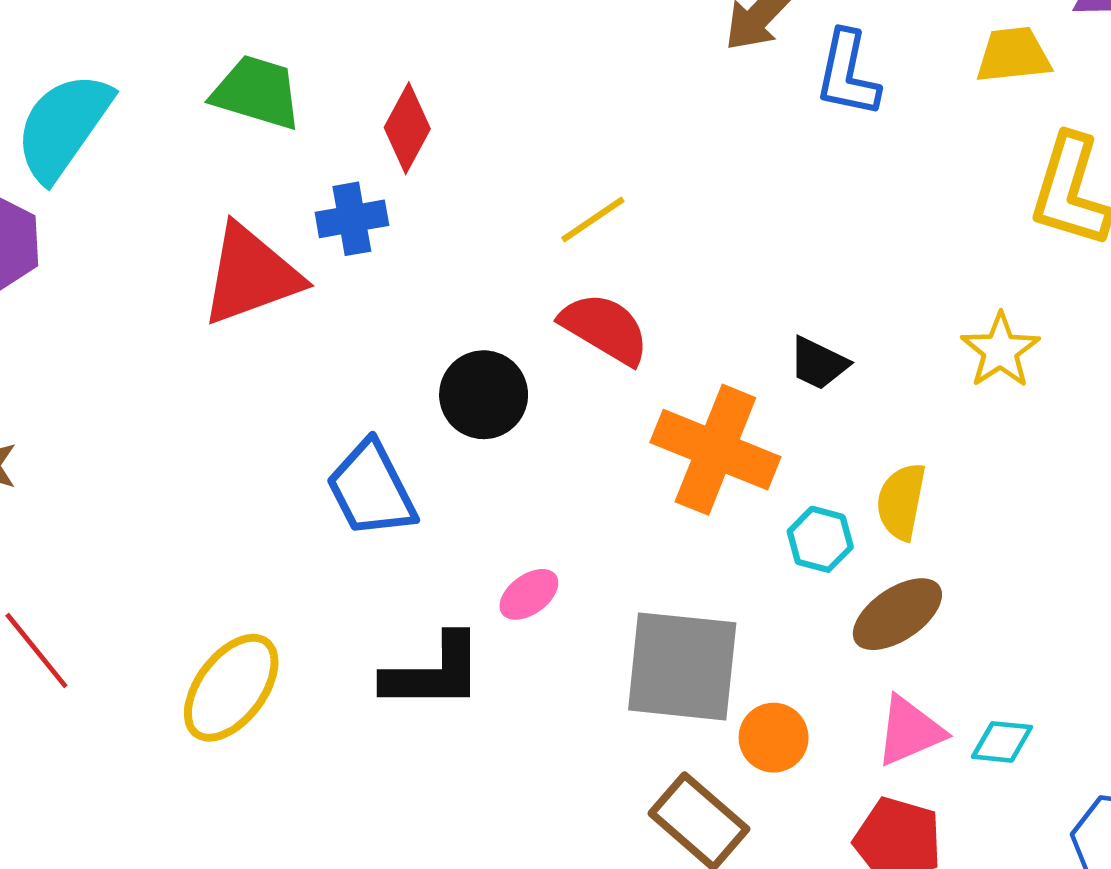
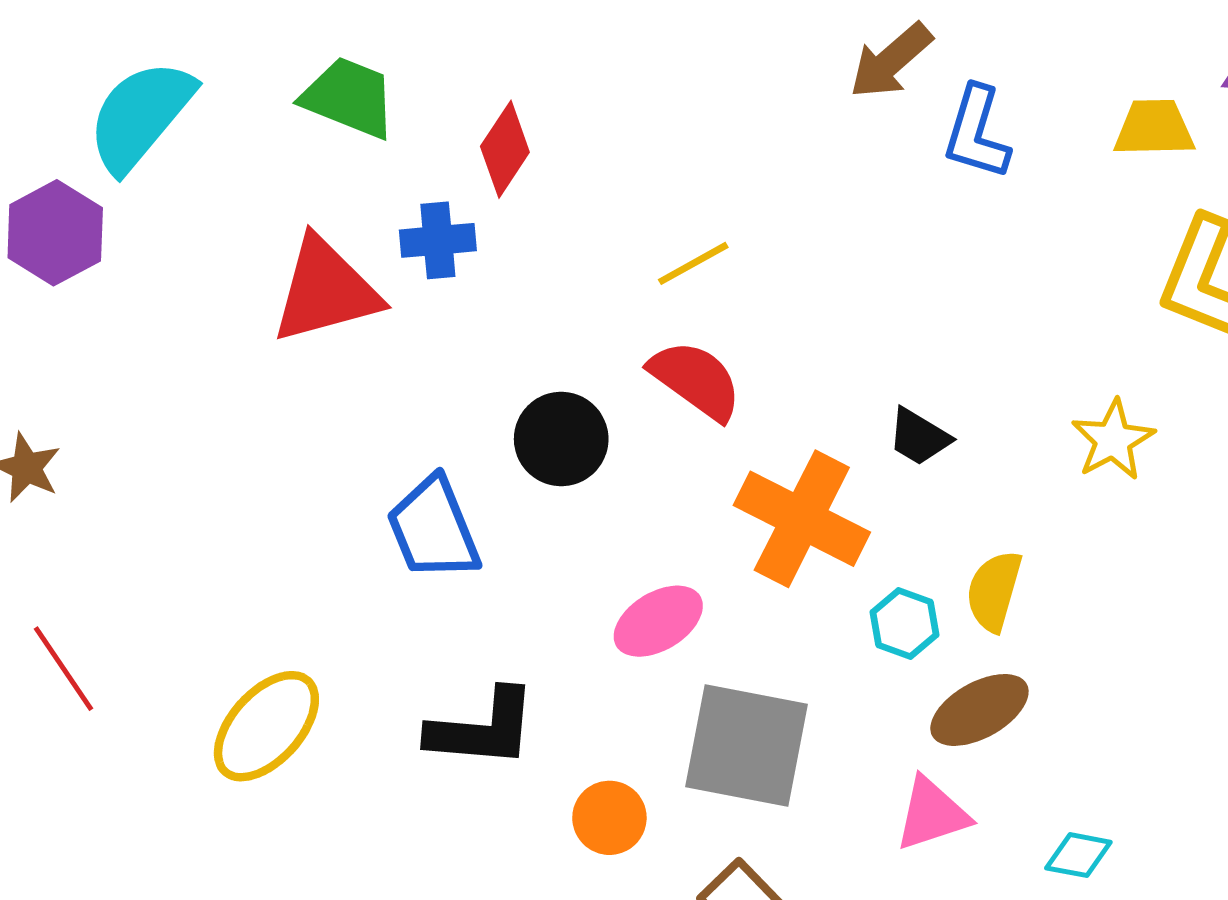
pink ellipse: (529, 594) -> (658, 621), moved, size x1.4
pink triangle: (910, 731) -> (932, 814), moved
orange circle: (774, 738) -> (609, 818), moved

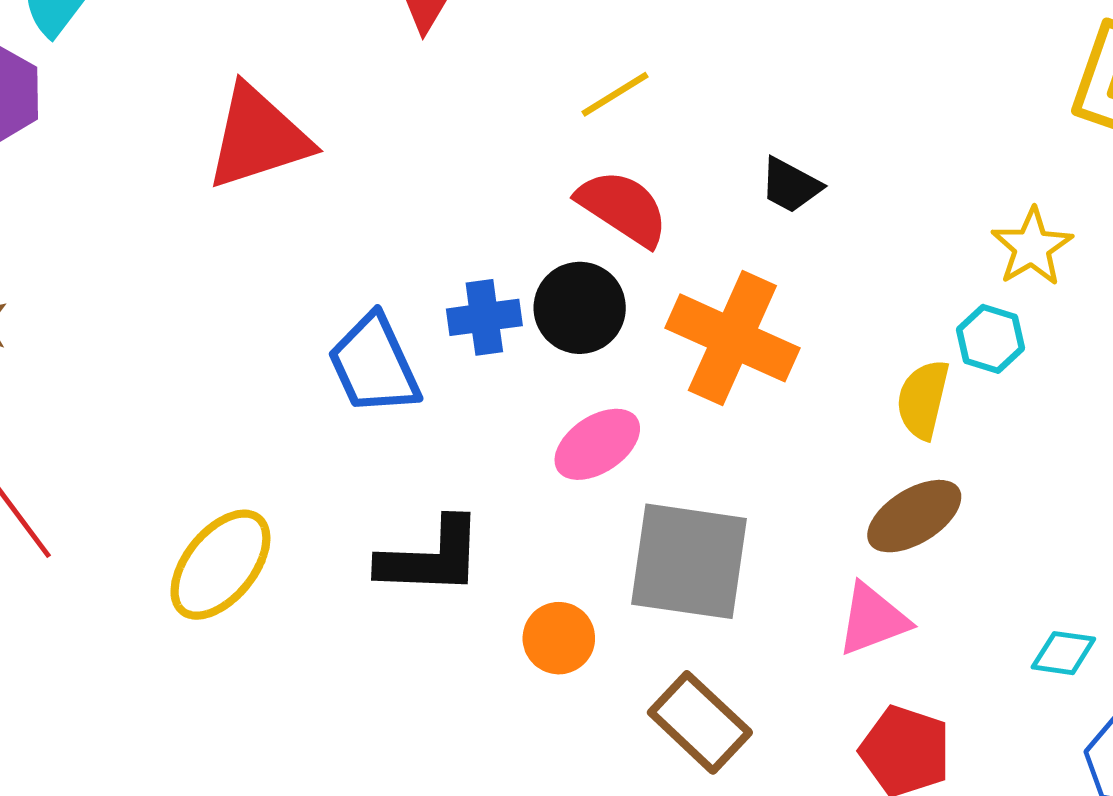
blue cross: (438, 240) -> (484, 317), moved
black trapezoid: (919, 437) -> (791, 185), moved
black circle: (561, 439) -> (580, 308), moved
cyan hexagon: (905, 623) -> (991, 339), moved
cyan diamond: (1078, 855) -> (1063, 653), moved

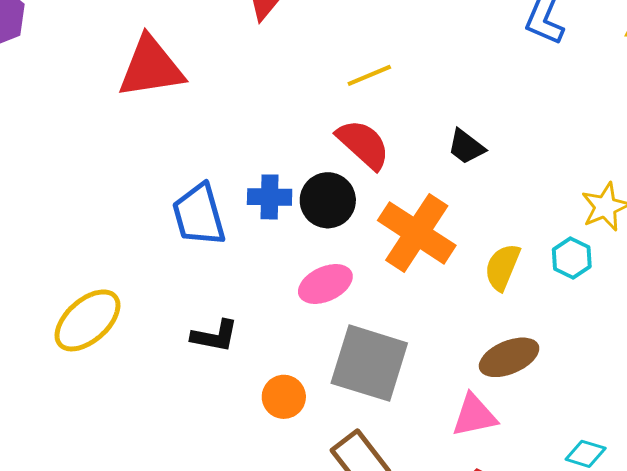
yellow semicircle: (923, 399) -> (502, 267), moved
black L-shape: (431, 557) -> (215, 336), size x0.7

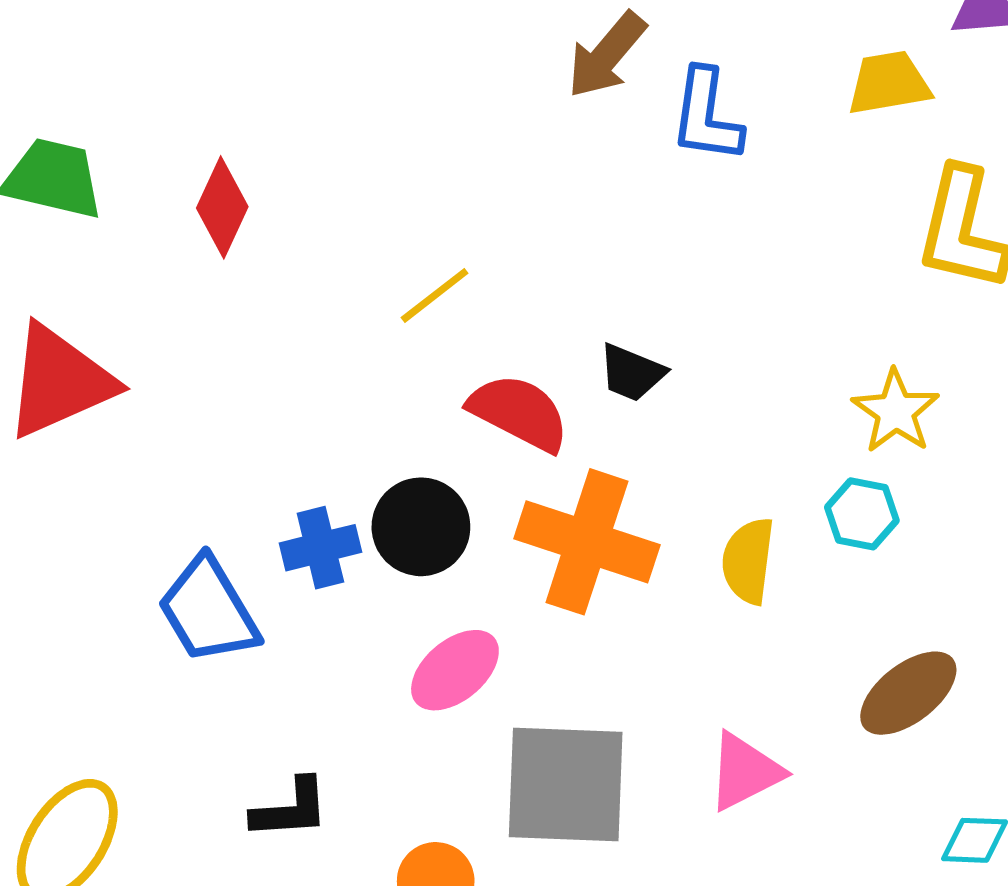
red semicircle: (363, 144) -> (519, 412), moved
brown ellipse: (509, 357) -> (908, 693), moved
pink triangle: (474, 415) -> (745, 772), moved

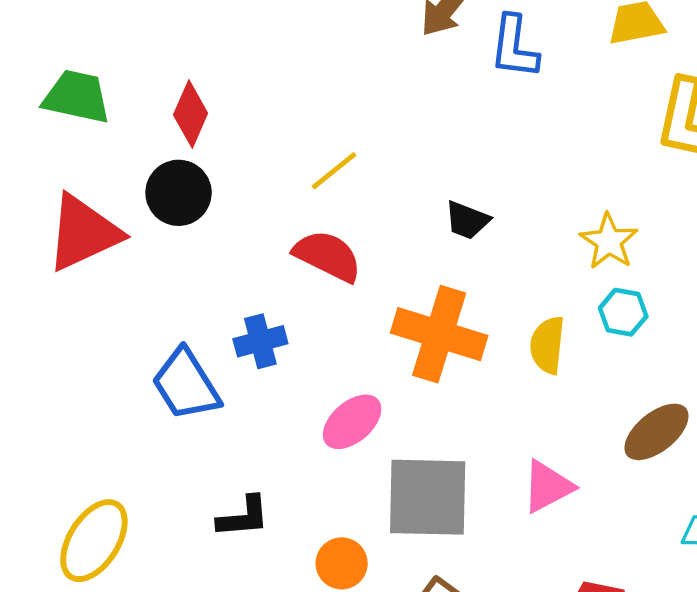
yellow star: (896, 411) -> (609, 241), moved
red semicircle: (519, 412) -> (328, 256), moved
black circle: (421, 527) -> (179, 193), moved

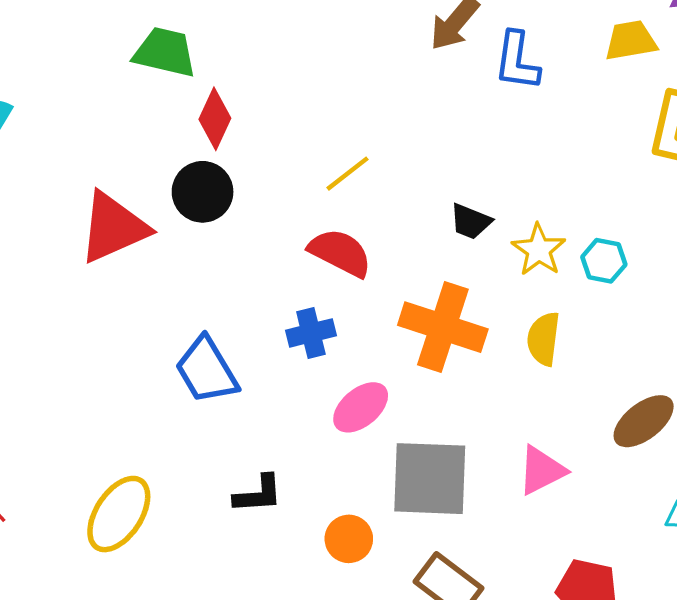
green trapezoid: (77, 97) -> (165, 52), moved
yellow star: (609, 241) -> (539, 250), moved
cyan hexagon: (623, 312) -> (604, 261), moved
blue cross: (260, 341) -> (311, 333), moved

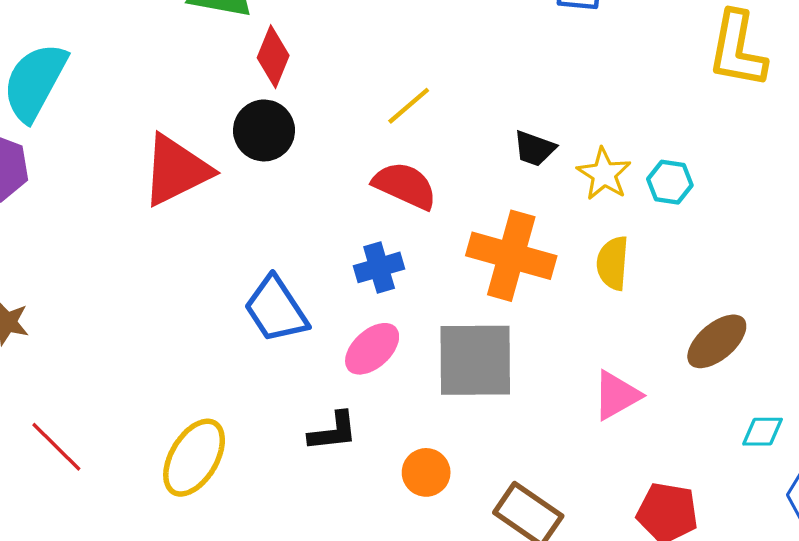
pink ellipse: (361, 407) -> (372, 349), moved
gray square: (430, 479) -> (475, 360), moved

